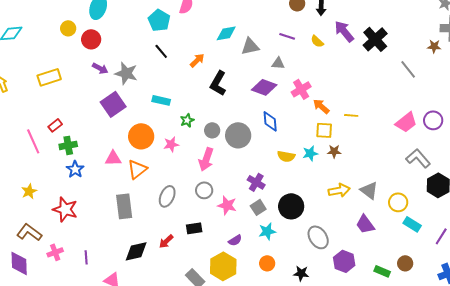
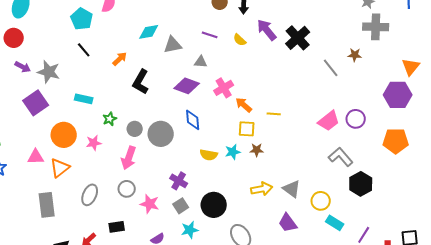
brown star: (434, 46) -> (355, 55), moved

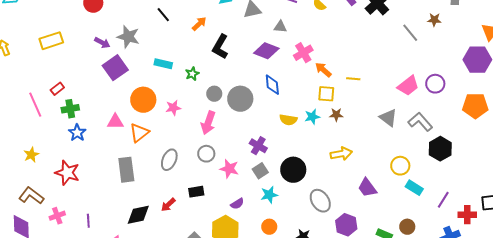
purple arrow: (23, 67) -> (102, 43), moved
green star: (110, 119) -> (192, 74), moved
gray triangle: (292, 189) -> (388, 118), moved

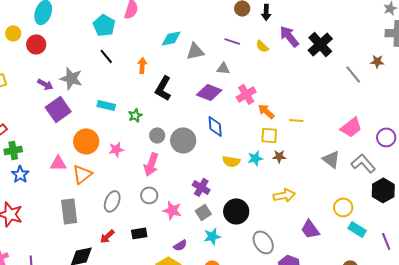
orange arrow: (199, 24) -> (142, 65), turned -42
purple circle: (435, 84) -> (386, 137), moved
purple line: (443, 200) -> (386, 241), turned -54
red arrow: (168, 205) -> (107, 236), moved

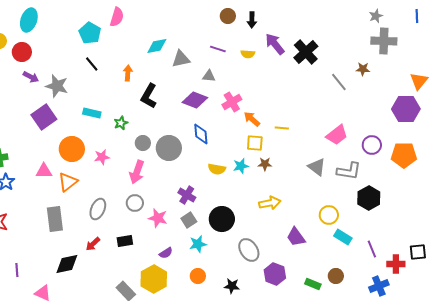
yellow semicircle: (262, 46) -> (248, 54), turned -40
purple arrow: (45, 84) -> (31, 77), moved
gray L-shape: (363, 163) -> (349, 171), turned 140

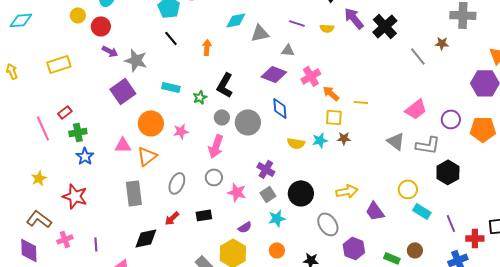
black L-shape: (149, 96) -> (225, 85), moved
yellow arrow: (270, 203) -> (347, 191), moved

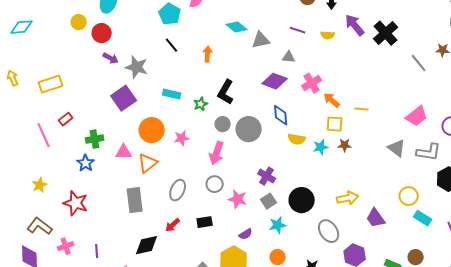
cyan diamond: (236, 20) -> (237, 27), turned 50
yellow rectangle: (59, 64) -> (51, 84), moved
green cross: (78, 132) -> (95, 139), moved
yellow semicircle: (296, 143) -> (297, 139), moved

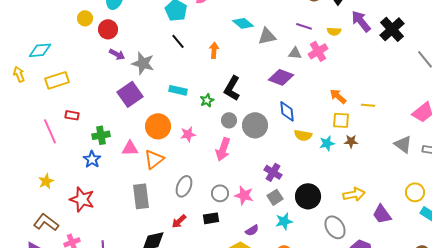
cyan diamond: (22, 27) -> (40, 50), moved
pink cross: (312, 83) -> (318, 51), moved
red rectangle: (66, 119) -> (72, 115), turned 48
gray circle: (215, 184) -> (220, 193), moved

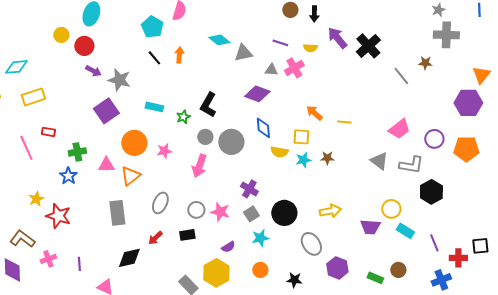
orange arrow: (214, 50) -> (179, 55), moved
yellow square: (341, 120) -> (301, 137), moved
yellow star: (46, 181) -> (36, 199), moved
purple trapezoid: (382, 214) -> (370, 227), moved, turned -50

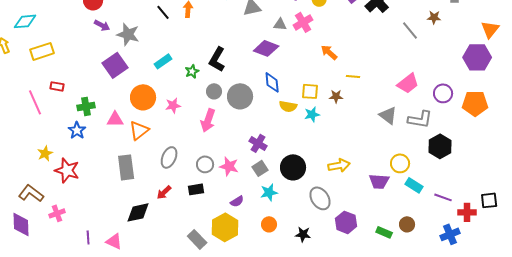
cyan rectangle: (154, 107) -> (163, 61), turned -48
orange arrow: (314, 113) -> (329, 52), moved
brown star: (327, 158) -> (336, 96), moved
purple line: (434, 243) -> (443, 197), turned -48
purple line: (79, 264) -> (88, 237), moved

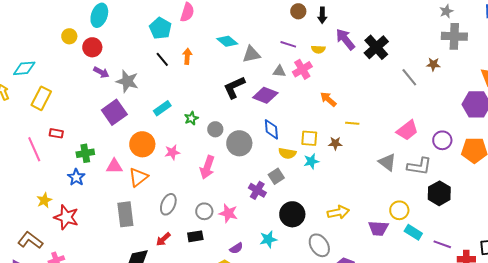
yellow rectangle: (42, 51) -> (41, 98), turned -45
black L-shape: (217, 59) -> (234, 87), moved, turned 35
gray circle: (214, 91) -> (215, 129), moved
gray square: (260, 168) -> (276, 176), moved

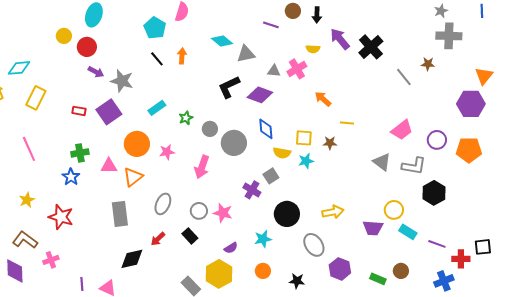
purple line: (288, 44) -> (271, 25), moved
red rectangle: (56, 133) -> (79, 111), moved
yellow star: (44, 200) -> (27, 200), moved
black rectangle: (195, 236) -> (190, 236), turned 56

